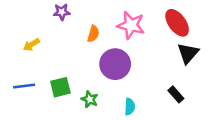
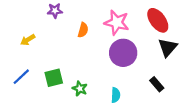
purple circle: (115, 64) -> (123, 53), moved
blue line: (24, 86) -> (21, 77), turned -36

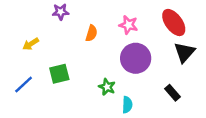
pink star: (117, 22) -> (128, 25), size x0.7
green square: (54, 78) -> (59, 74), moved
green star: (80, 89) -> (107, 87), moved

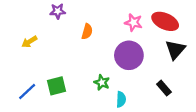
red ellipse: (174, 22) -> (165, 21), turned -30
pink star: (128, 25) -> (133, 22), moved
green square: (59, 74) -> (57, 86), moved
blue line: (24, 84) -> (27, 91), moved

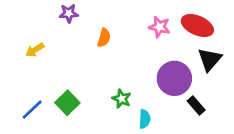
purple circle: (129, 55) -> (174, 78), moved
green square: (57, 86) -> (67, 103), turned -30

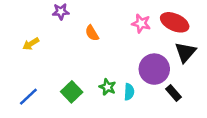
orange semicircle: (104, 38) -> (92, 33), turned 133
green square: (67, 103) -> (72, 92), moved
cyan semicircle: (145, 119) -> (129, 92), moved

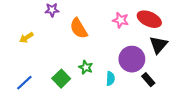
orange semicircle: (92, 33) -> (79, 28), size x1.5
green star: (108, 87) -> (86, 67), moved

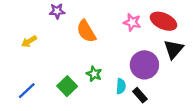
black rectangle: (148, 80) -> (140, 95), moved

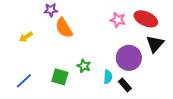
orange semicircle: (86, 31) -> (64, 28), moved
green square: (67, 86) -> (60, 77), turned -30

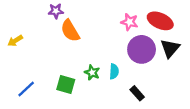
yellow arrow: (26, 37) -> (15, 41), moved
purple circle: (129, 58) -> (142, 49), moved
cyan semicircle: (108, 77) -> (114, 71), moved

